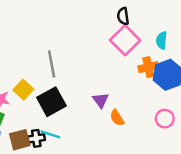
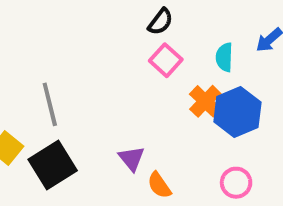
black semicircle: (123, 16) -> (160, 22), turned -132
pink square: (125, 40) -> (166, 60), size x0.7
orange cross: (148, 67) -> (205, 101), turned -30

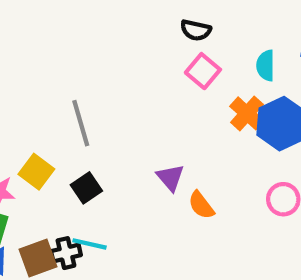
black semicircle: (160, 22) -> (196, 30), turned 68
black square: (53, 165) -> (86, 188), size x0.6

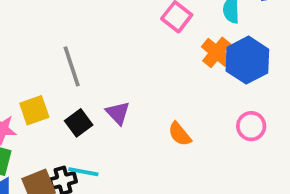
yellow square: (36, 172) -> (34, 110), turned 36
purple triangle: (170, 178) -> (118, 113), moved

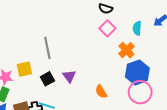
blue hexagon: (247, 60) -> (137, 72), moved
pink circle: (251, 126) -> (140, 92), size x1.5

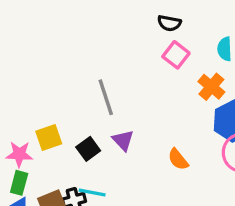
gray line: (47, 48) -> (106, 97), moved

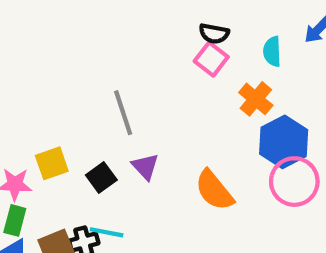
black semicircle: (169, 23) -> (214, 34), moved
orange semicircle: (178, 159) -> (214, 190), size x1.5

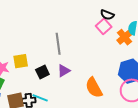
orange cross: (256, 99) -> (125, 37), moved
purple triangle: (145, 167) -> (64, 71), turned 32

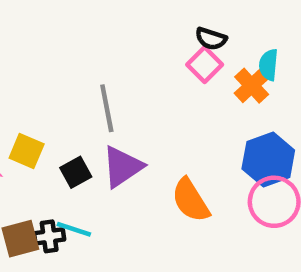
yellow square: (21, 61) -> (27, 151), turned 35
purple triangle: (64, 71) -> (122, 167), size x1.5

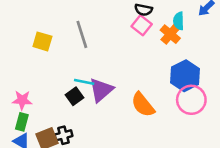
gray line: (107, 108) -> (82, 34), moved
yellow square: (27, 151) -> (42, 41), moved
cyan line: (74, 229) -> (84, 82), moved

